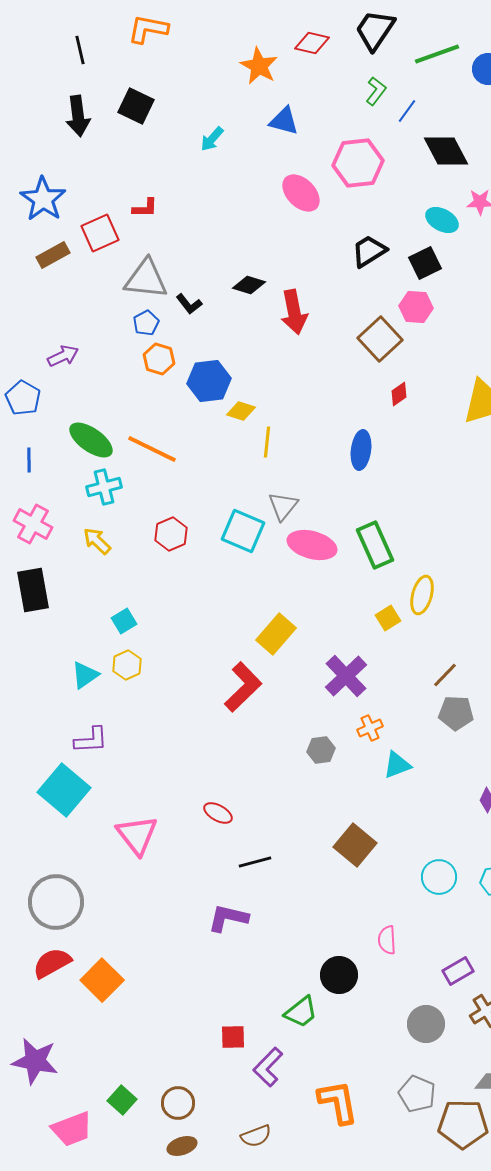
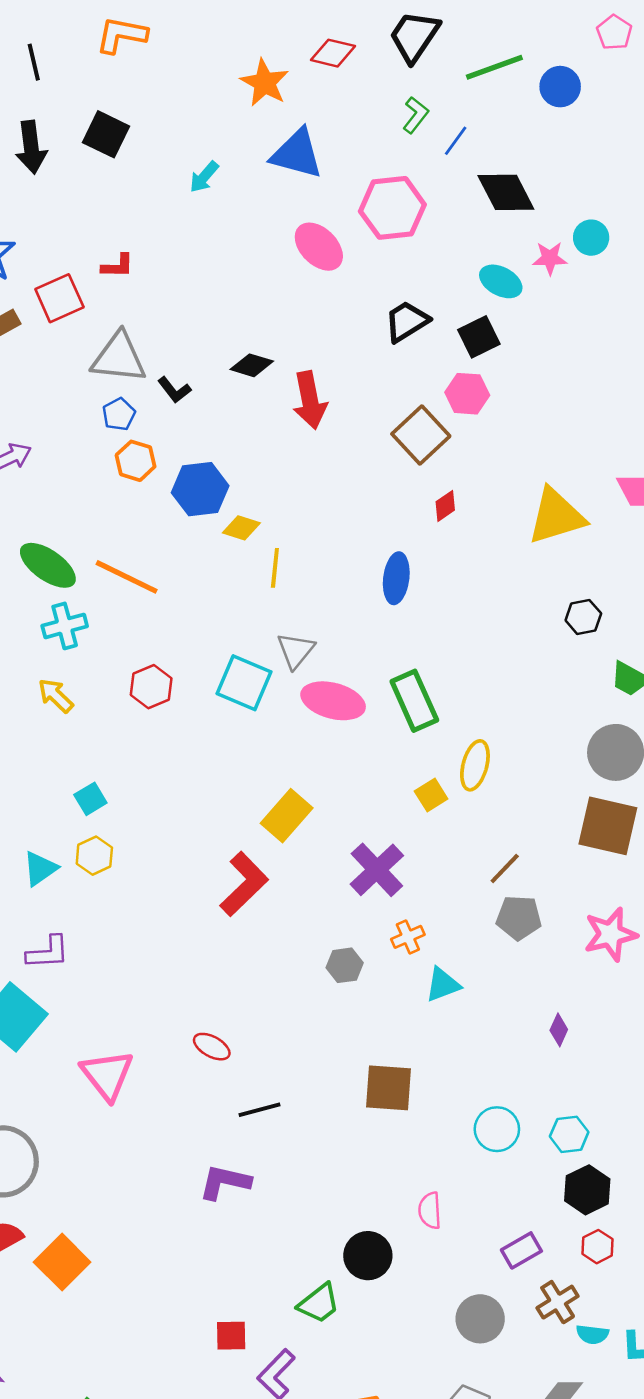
blue triangle: (284, 121) -> (297, 154), size x1.4
brown square: (355, 845) -> (389, 1088), turned -36

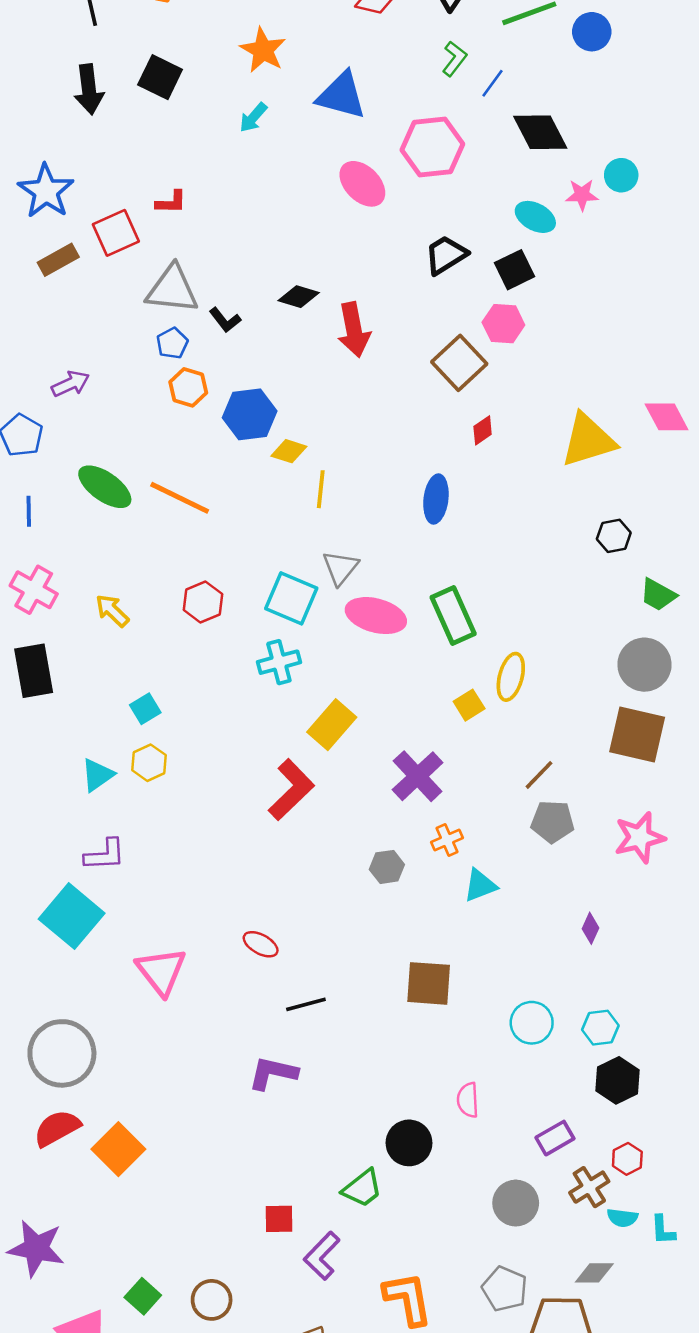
orange star: (265, 83) -> (263, 50), moved
cyan cross: (65, 626) -> (279, 662), moved
red hexagon: (598, 1247) -> (627, 1159), moved

